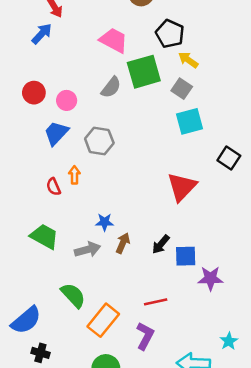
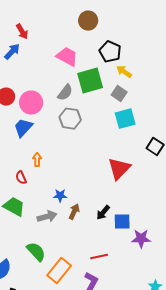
pink circle: (67, 100) -> (31, 103), size x1.5
gray hexagon: (99, 141) -> (70, 119), moved
red semicircle: (54, 187) -> (21, 178), moved

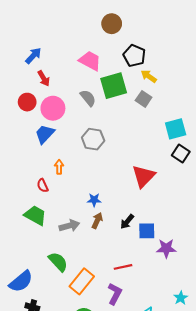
red arrow: (22, 32) -> (44, 78), moved
gray semicircle: (65, 93) -> (88, 98), turned -78
gray hexagon: (70, 119) -> (93, 139), moved
cyan square: (125, 119) -> (176, 129), moved
blue star: (60, 196) -> (94, 200), moved

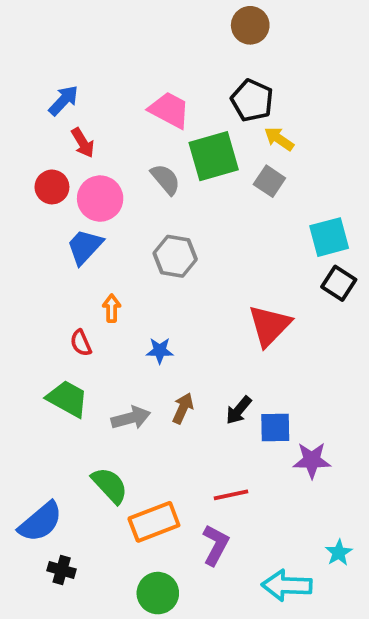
brown circle: (112, 24) -> (250, 25), moved
blue star: (94, 200) -> (160, 351), moved
orange rectangle: (82, 281) -> (154, 522), turned 30

